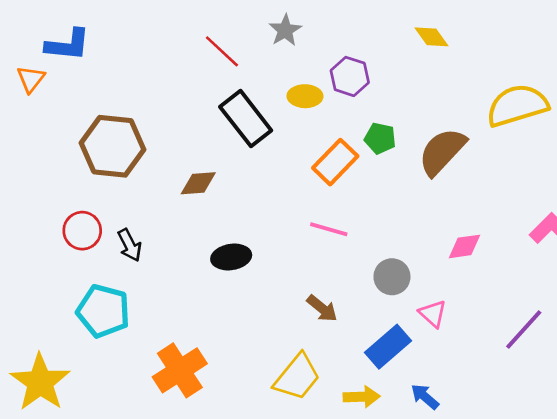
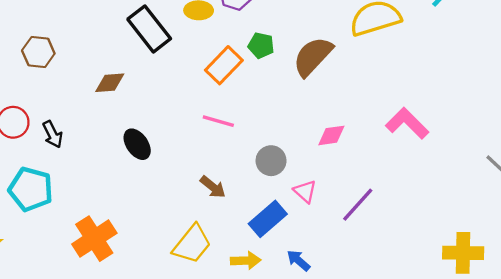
brown hexagon: (113, 146) -> (38, 52), size x0.6
black ellipse: (231, 257) -> (137, 144), turned 64
purple line: (524, 329) -> (358, 205), moved

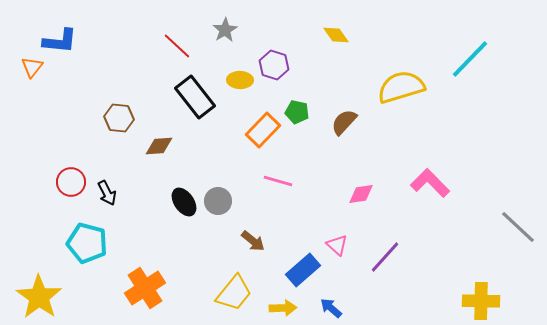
brown hexagon: (38, 52) -> (119, 118), moved
brown semicircle: (313, 56) -> (344, 122), size x0.7
pink line: (218, 121) -> (278, 181), moved
gray circle: (271, 161) -> (218, 201), moved

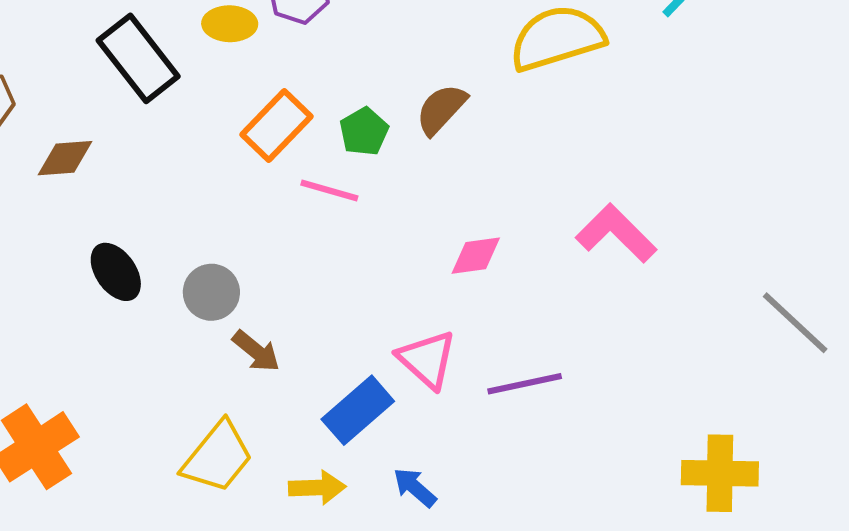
green pentagon: (297, 112) -> (364, 132), moved, turned 30
pink line: (278, 181) -> (329, 191), moved
gray circle: (218, 201) -> (211, 292), moved
pink triangle: (337, 245) -> (427, 359), size x1.4
purple line: (385, 257) -> (525, 384), turned 36

